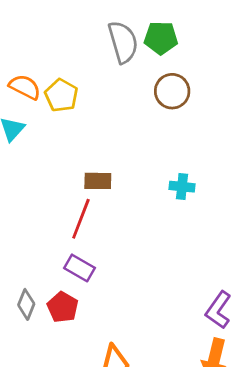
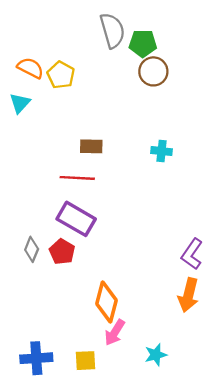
green pentagon: (161, 38) -> (143, 43), moved
red line: (81, 219) -> (77, 178), turned 72
purple rectangle: (80, 268) -> (76, 219), size x1.5

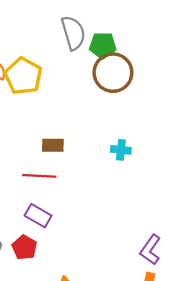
brown circle: (153, 71) -> (113, 73), size x1.4
yellow pentagon: (61, 75) -> (23, 76), size x1.4
purple rectangle: (76, 219) -> (38, 216), size x0.7

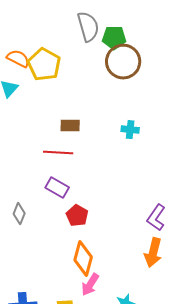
red pentagon: (24, 247) -> (77, 216), moved

